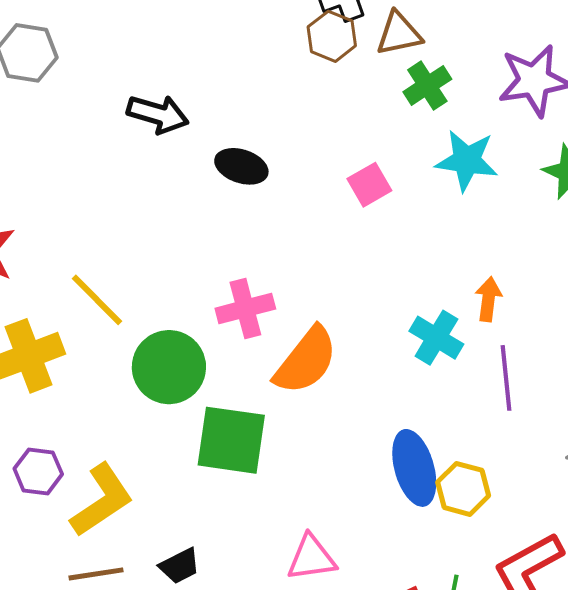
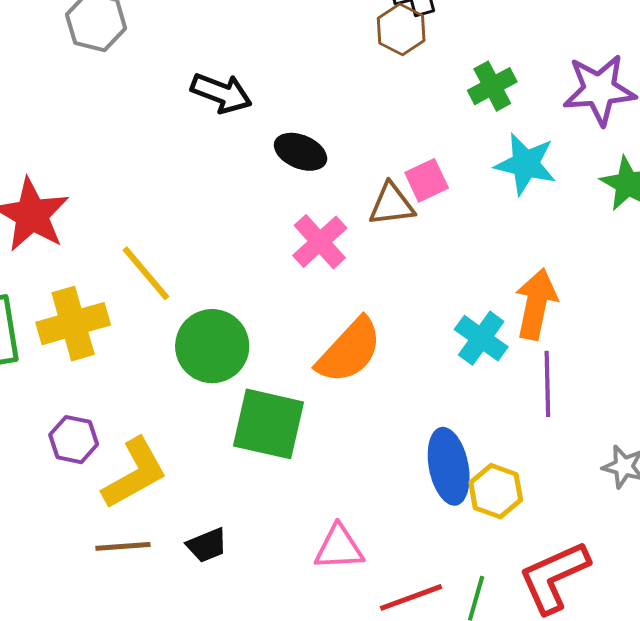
brown triangle: (399, 34) -> (392, 204), moved
orange arrow: (488, 299) -> (536, 304), size x1.6
pink cross: (245, 309) -> (320, 242), moved, turned -32

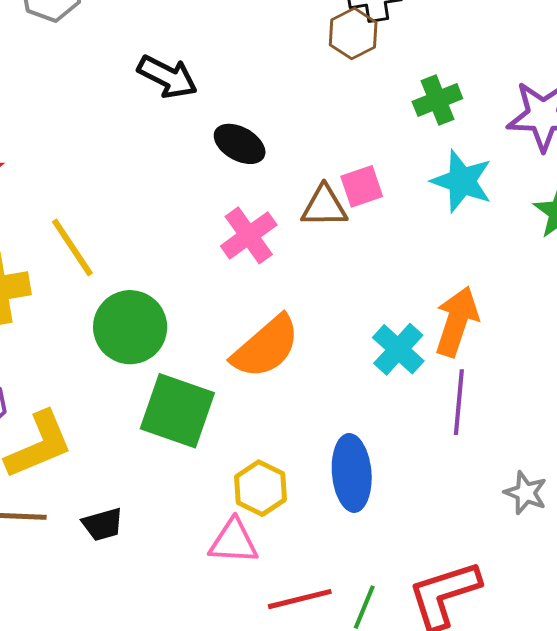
yellow hexagon: (496, 491) -> (260, 488), moved

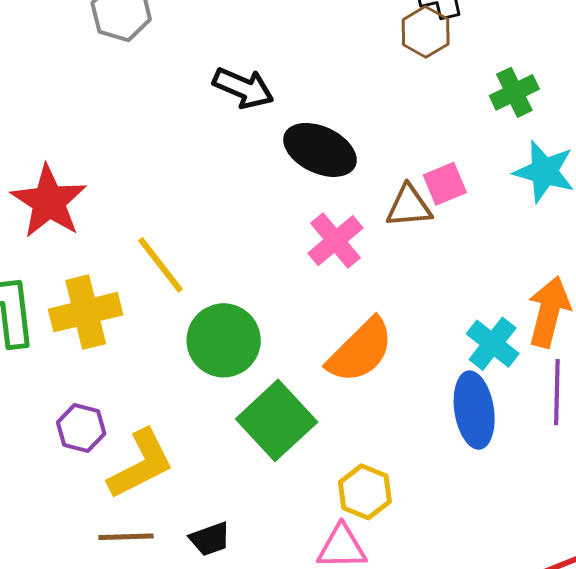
black ellipse: (240, 144) -> (320, 150), size x1.4
green square: (177, 411) -> (277, 420), turned 32
blue ellipse: (352, 473) -> (474, 410), moved

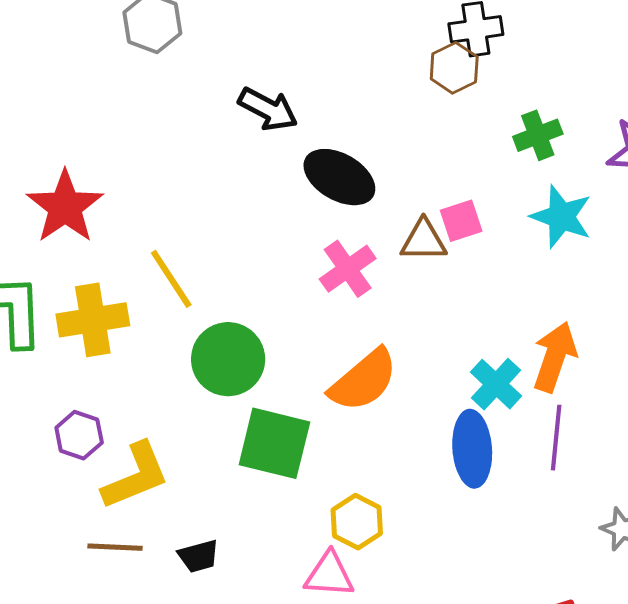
green square: (277, 420) -> (274, 443), turned -38

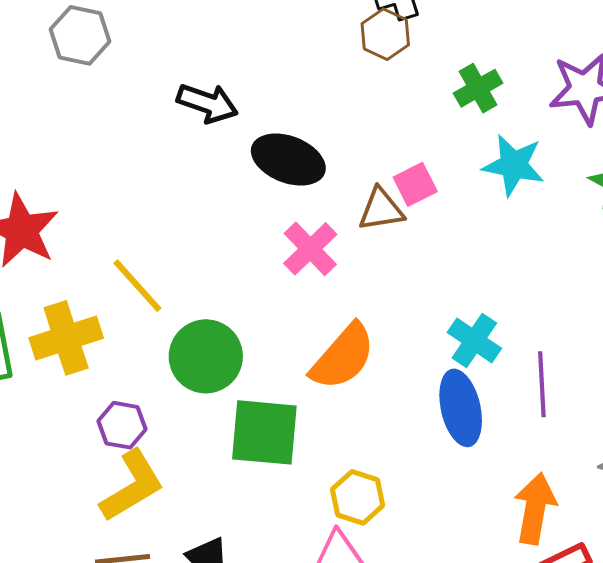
orange arrow: (555, 357) -> (535, 509), moved
purple hexagon: (79, 435) -> (122, 425), moved

